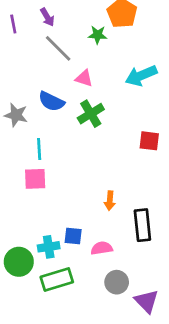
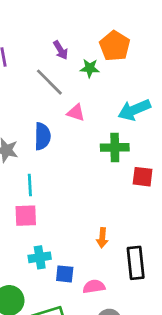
purple arrow: (47, 17) -> (61, 50), moved
blue semicircle: (51, 101) -> (42, 136), turned -115
green cross: (91, 114) -> (115, 147), moved, turned 30
cyan cross: (49, 247) -> (40, 257), moved

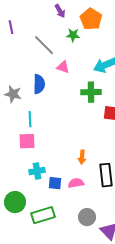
purple arrow: (61, 50) -> (60, 11), moved
pink semicircle: (94, 287) -> (76, 183), moved

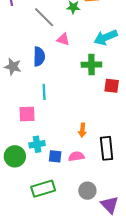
cyan line: (30, 119) -> (44, 92), moved
green circle: (15, 202) -> (15, 156), moved

